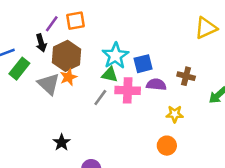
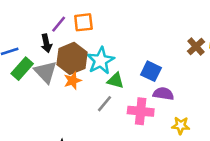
cyan star: (115, 56) -> (101, 61), moved
blue square: (143, 64) -> (151, 71), turned 36
brown cross: (186, 76) -> (196, 46), moved, turned 30
gray triangle: (49, 84) -> (45, 72), moved
pink cross: (128, 90) -> (141, 111), moved

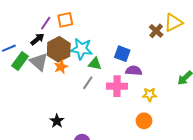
black arrow: (46, 43) -> (37, 39), turned -112
cyan star: (101, 61) -> (82, 49), turned -30

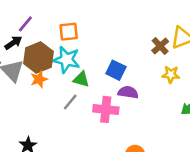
orange square: (65, 20) -> (69, 32), moved
yellow star: (150, 95) -> (171, 74), moved

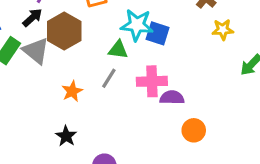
cyan star: (66, 60) -> (137, 25), moved
orange star: (39, 79) -> (72, 91), moved
purple semicircle: (128, 92) -> (172, 98), moved

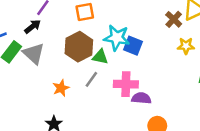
brown hexagon: (64, 31) -> (79, 47), moved

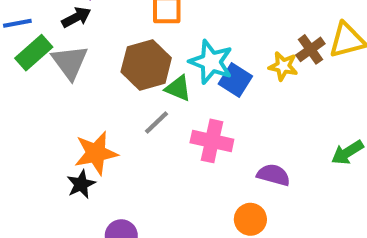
yellow star: (186, 46) -> (283, 66), moved
orange star: (61, 88) -> (96, 153), moved, size x1.5
purple semicircle: (141, 98) -> (273, 175), moved

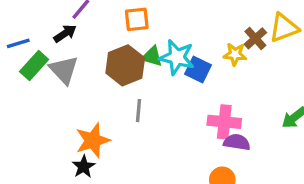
green triangle: (178, 88) -> (152, 56), moved
gray line: (157, 122) -> (139, 111), turned -35
pink cross: (212, 141) -> (224, 122), moved

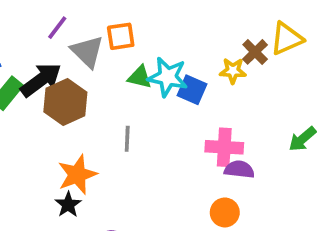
black arrow: (65, 33) -> (41, 80), moved, size x1.6
brown hexagon: (125, 65) -> (65, 102), moved
gray triangle: (64, 70) -> (87, 52), moved

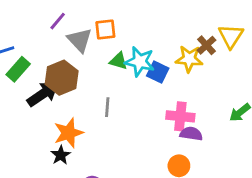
yellow triangle: (287, 39) -> (231, 36), turned -36
yellow star: (233, 71) -> (189, 59), size x1.4
black arrow: (41, 80) -> (43, 94), moved

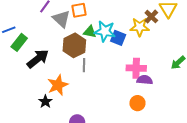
brown hexagon: (62, 78) -> (74, 45), moved
black star: (61, 155) -> (45, 102), moved

